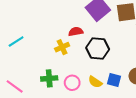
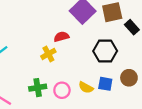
black hexagon: (98, 49) -> (105, 51), moved

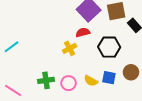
red semicircle: (61, 37) -> (83, 32), moved
yellow cross: (48, 54) -> (70, 48), moved

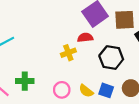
green cross: (46, 80) -> (25, 81), moved

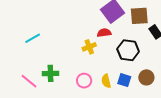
yellow semicircle: (86, 91) -> (106, 81), turned 40

